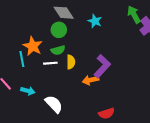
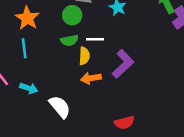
orange star: (33, 46) -> (27, 18), moved
white line: (50, 63) -> (95, 39), moved
orange arrow: (90, 80) -> (91, 78), moved

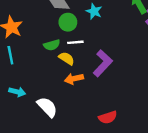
green circle: (72, 15) -> (68, 22), moved
yellow semicircle: (84, 56) -> (67, 58), turned -56

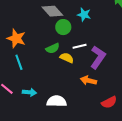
white line: (75, 42) -> (80, 46), moved
orange arrow: (74, 79) -> (88, 80), moved, turned 35
white semicircle: (47, 107) -> (57, 101), turned -36

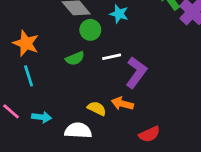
yellow semicircle: (67, 58) -> (97, 108), moved

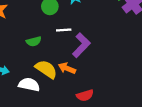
green semicircle: (75, 58) -> (34, 41), moved
yellow semicircle: (97, 108) -> (46, 69), size x1.5

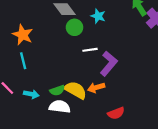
green semicircle: (34, 41) -> (57, 90), moved
orange arrow: (67, 68) -> (96, 88), turned -35

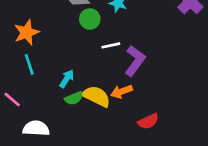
orange star: (23, 35) -> (27, 32), turned 30
cyan arrow: (31, 94) -> (67, 79), moved, turned -64
white semicircle: (60, 107) -> (36, 128), moved

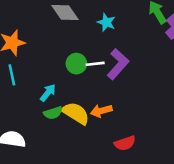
green circle: (90, 19) -> (76, 64), moved
purple L-shape: (135, 61) -> (118, 64), moved

